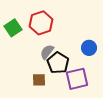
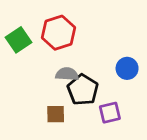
gray semicircle: (47, 52) -> (67, 74), turned 56
purple square: (77, 79) -> (110, 113), size x0.7

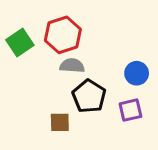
gray semicircle: (67, 74) -> (72, 66), moved
purple square: (110, 113) -> (130, 110), moved

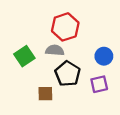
red hexagon: (63, 35) -> (65, 27), moved
green square: (20, 43) -> (24, 56), moved

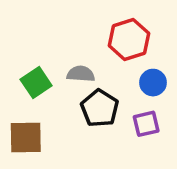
red hexagon: (65, 27) -> (129, 40), moved
brown square: (45, 94) -> (26, 138), moved, size x1.5

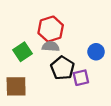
red hexagon: (129, 40) -> (51, 29), moved
purple square: (146, 124) -> (81, 78), moved

